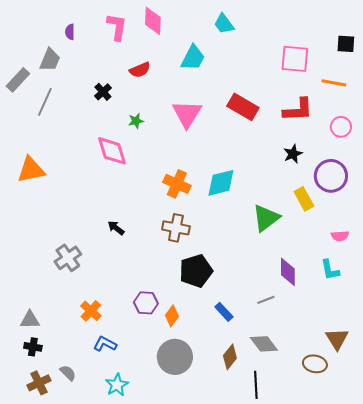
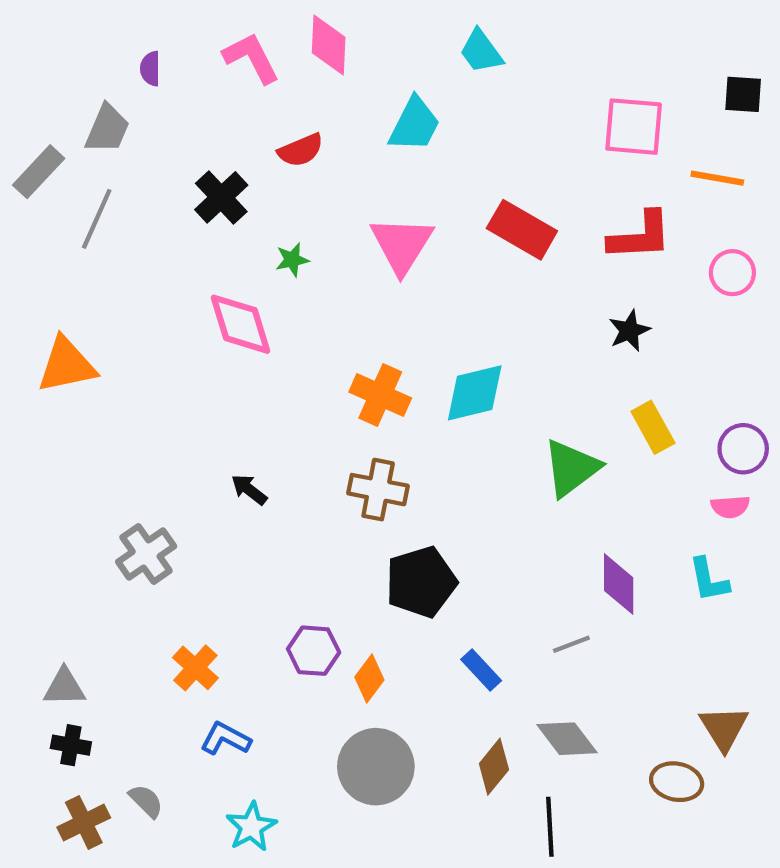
pink L-shape: (117, 27) -> (251, 58), turned -36
black cross: (103, 92) -> (221, 197), size x1.4
purple circle: (331, 176) -> (743, 449), moved, size x0.7

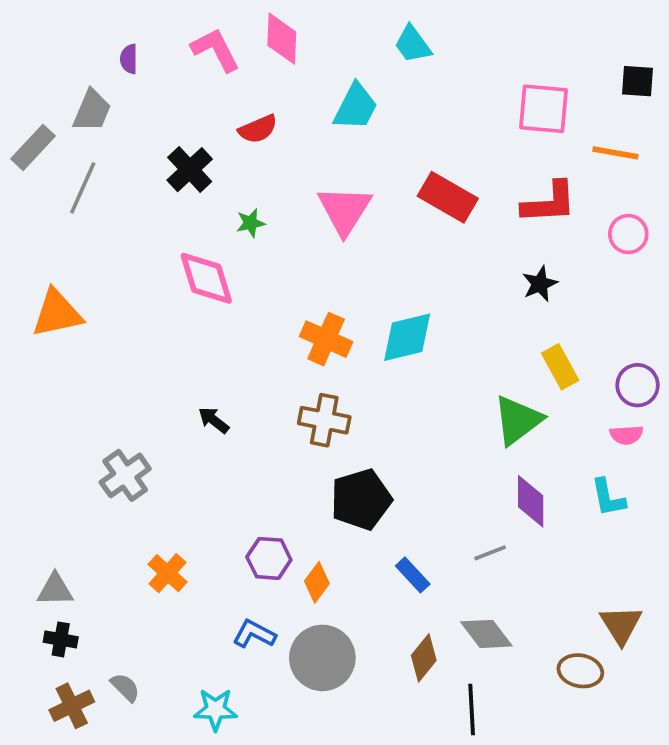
green triangle: (571, 468) -> (518, 420), moved
blue L-shape: (226, 739) -> (254, 634), moved
cyan star: (251, 827) -> (215, 710), turned 30

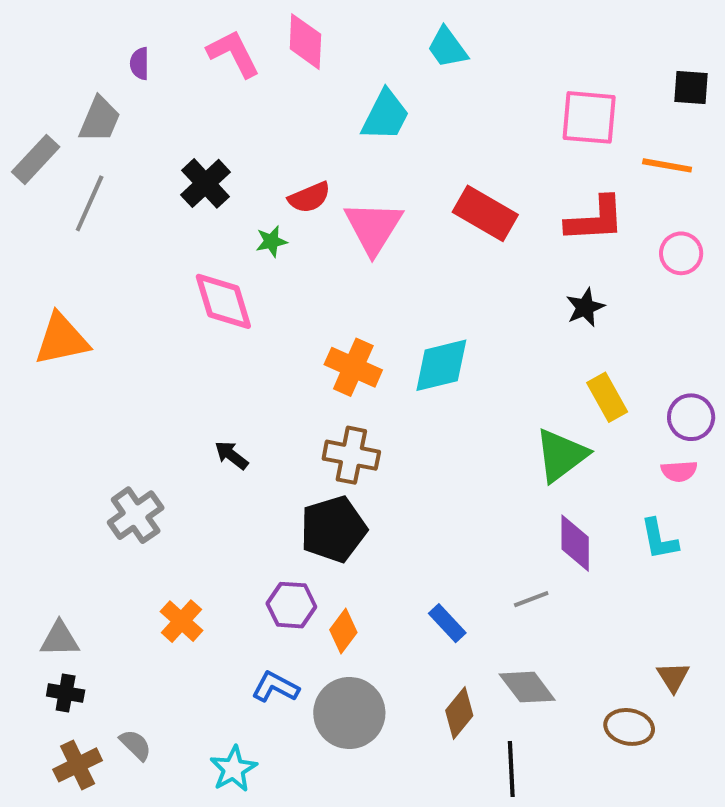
red semicircle: (258, 129) -> (309, 197), moved
black pentagon: (361, 499) -> (333, 529), moved
brown triangle: (621, 625) -> (673, 677), size x0.7
cyan star: (215, 710) -> (233, 769), turned -30

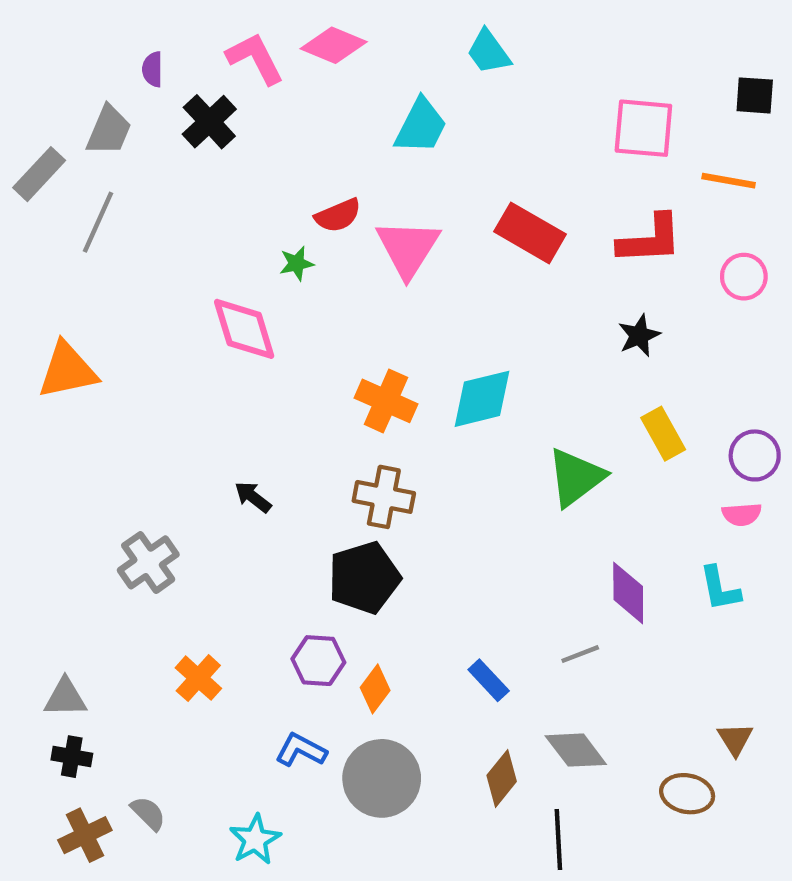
pink diamond: (305, 42) -> (334, 45), turned -70
black cross: (205, 183) -> (209, 122), moved
green triangle: (561, 455) -> (576, 477), moved

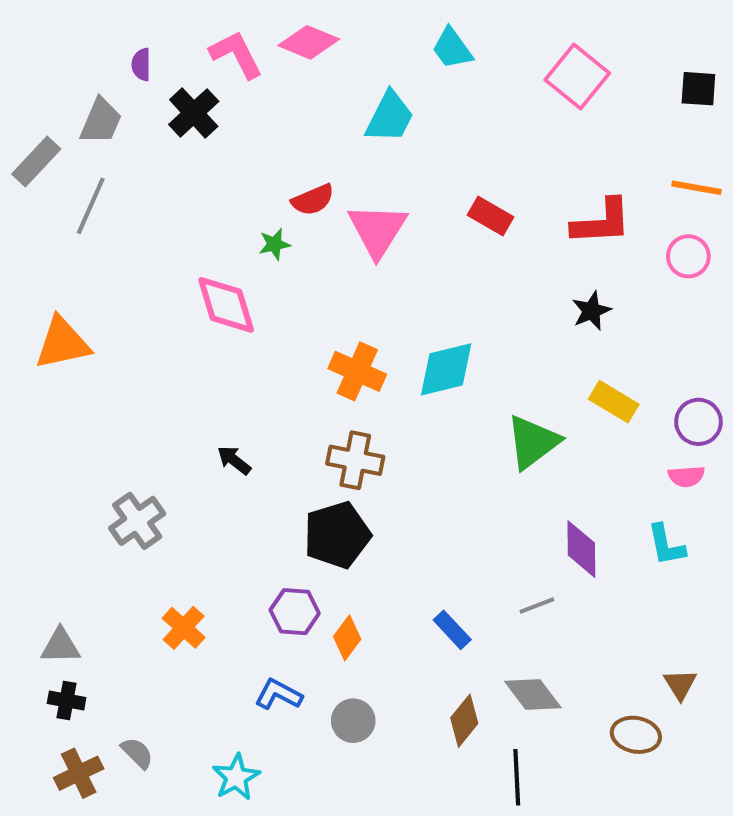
pink square: (643, 128) -> (577, 77), moved, turned 34
orange line: (729, 181) -> (696, 188), moved
red rectangle: (530, 233) -> (491, 216), size x0.7
yellow rectangle: (663, 434) -> (614, 402), turned -30
gray circle: (382, 778) -> (353, 721), size x0.6

